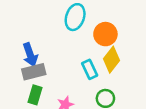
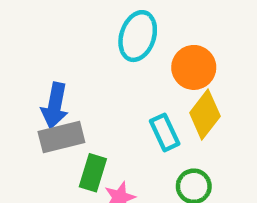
blue arrow: (30, 55) -> (55, 106), turned 30
green rectangle: (35, 95) -> (93, 173), moved

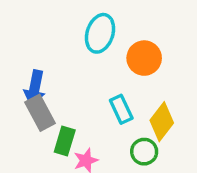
yellow diamond: (205, 115) -> (162, 122), moved
gray rectangle: (61, 137) -> (40, 113), turned 76

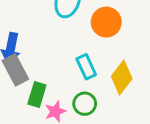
green circle: (144, 152) -> (85, 104), moved

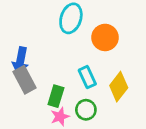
green rectangle: (37, 94) -> (56, 96), moved

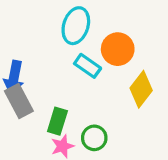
cyan rectangle: (87, 77) -> (88, 66), moved, turned -30
yellow diamond: (119, 87) -> (141, 89), moved

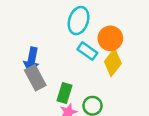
yellow diamond: (141, 89) -> (113, 62), moved

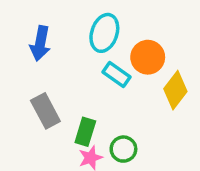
blue arrow: (31, 60) -> (40, 43), moved
yellow diamond: (113, 62) -> (175, 90), moved

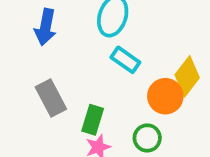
orange circle: (148, 57) -> (165, 96), moved
green circle: (123, 149) -> (147, 138), moved

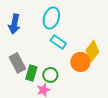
green rectangle: (93, 120) -> (31, 73), moved
green circle: (147, 138) -> (50, 75), moved

